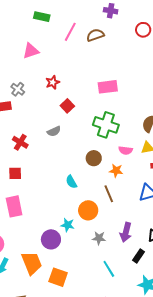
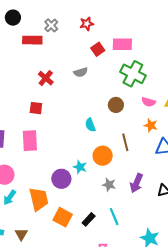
pink rectangle: (108, 87) -> (122, 44), moved
orange star: (116, 171) -> (151, 125), moved
black rectangle: (138, 256) -> (89, 219), moved

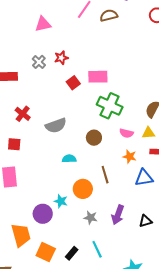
gray cross: (51, 25) -> (39, 62), moved
gray semicircle: (81, 72) -> (56, 126), moved, size x1.5
cyan semicircle: (90, 125) -> (69, 159), turned 112

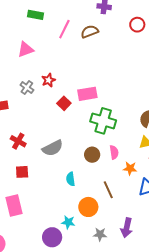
pink semicircle: (126, 133) -> (114, 152), moved, turned -104
red square: (14, 144) -> (22, 172), moved
cyan semicircle: (69, 159) -> (71, 179), turned -88

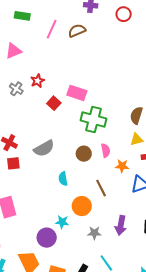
red circle: (137, 25) -> (124, 14), moved
pink rectangle: (87, 94) -> (77, 93), turned 30
red square: (22, 172) -> (13, 163), moved

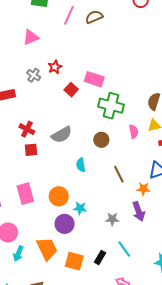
pink semicircle: (106, 150) -> (134, 132), moved
orange star: (122, 166) -> (143, 189), moved
orange circle: (82, 206) -> (59, 196), moved
purple arrow: (121, 225) -> (139, 211), turned -30

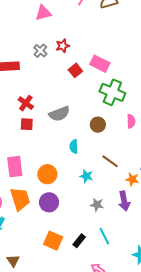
brown line: (119, 174) -> (110, 161), turned -36
cyan star: (80, 208) -> (86, 176), moved
orange trapezoid: (47, 249) -> (20, 199), moved

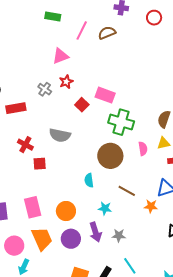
pink triangle: (43, 13) -> (60, 56), moved
red cross: (26, 103) -> (25, 145), moved
gray semicircle: (59, 114) -> (60, 135), moved, turned 40
brown circle: (98, 125) -> (110, 156), size x1.6
purple arrow: (124, 201) -> (95, 232), moved

